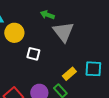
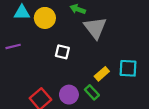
yellow circle: (14, 33) -> (45, 18), moved

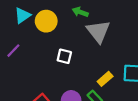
cyan triangle: (22, 12) -> (22, 15), turned -35
purple line: (13, 46) -> (13, 51), turned -32

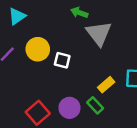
yellow circle: (46, 21) -> (38, 49), moved

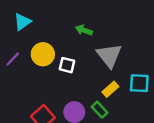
green arrow: (79, 13) -> (84, 30), moved
gray triangle: (99, 33) -> (109, 55), moved

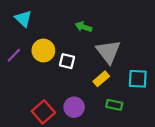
cyan triangle: (22, 22) -> (23, 19), turned -42
yellow rectangle: (110, 89) -> (101, 79), moved
green rectangle: (100, 110) -> (114, 105), moved, turned -35

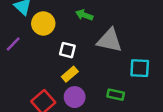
yellow circle: (43, 51) -> (43, 23), moved
gray triangle: (108, 52) -> (110, 40), turned -40
yellow rectangle: (101, 79) -> (70, 74), moved

